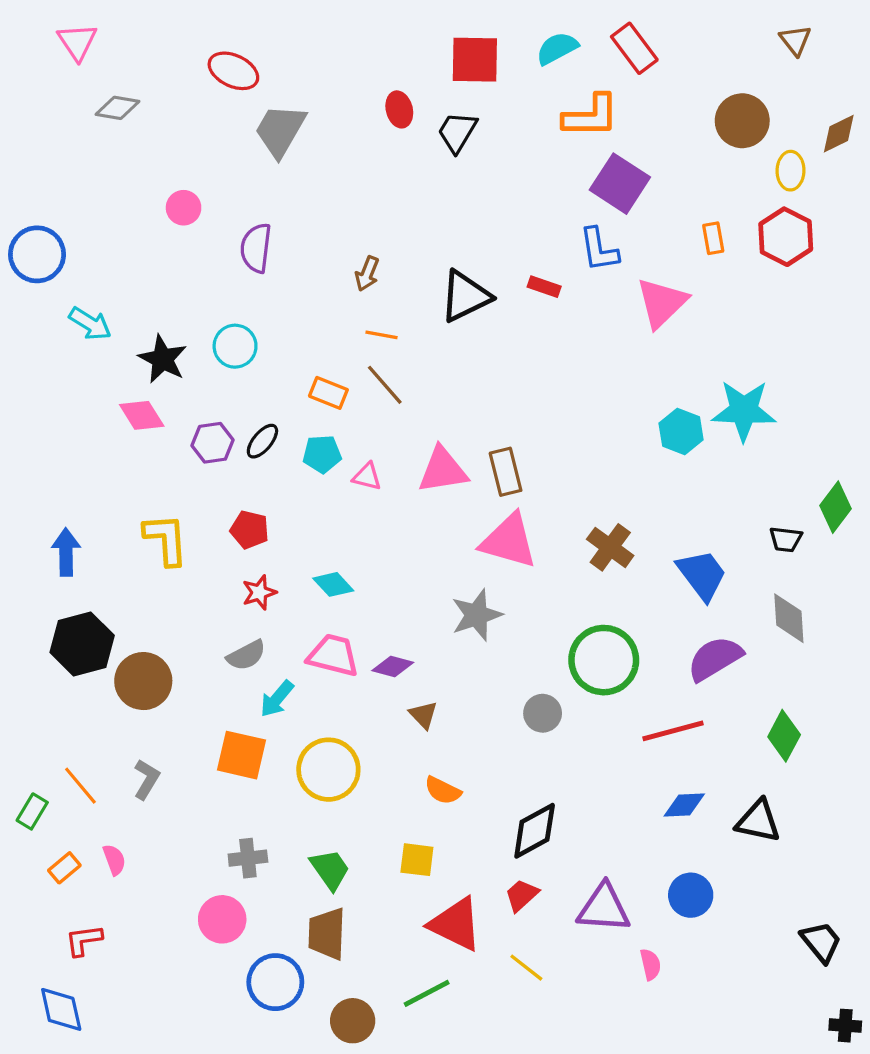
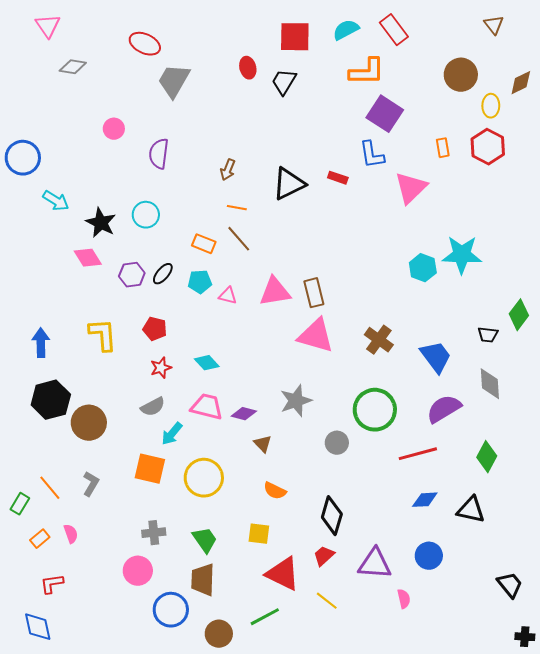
gray star: (477, 615) -> (296, 401), moved
black diamond: (535, 831) -> (332, 516), turned -45

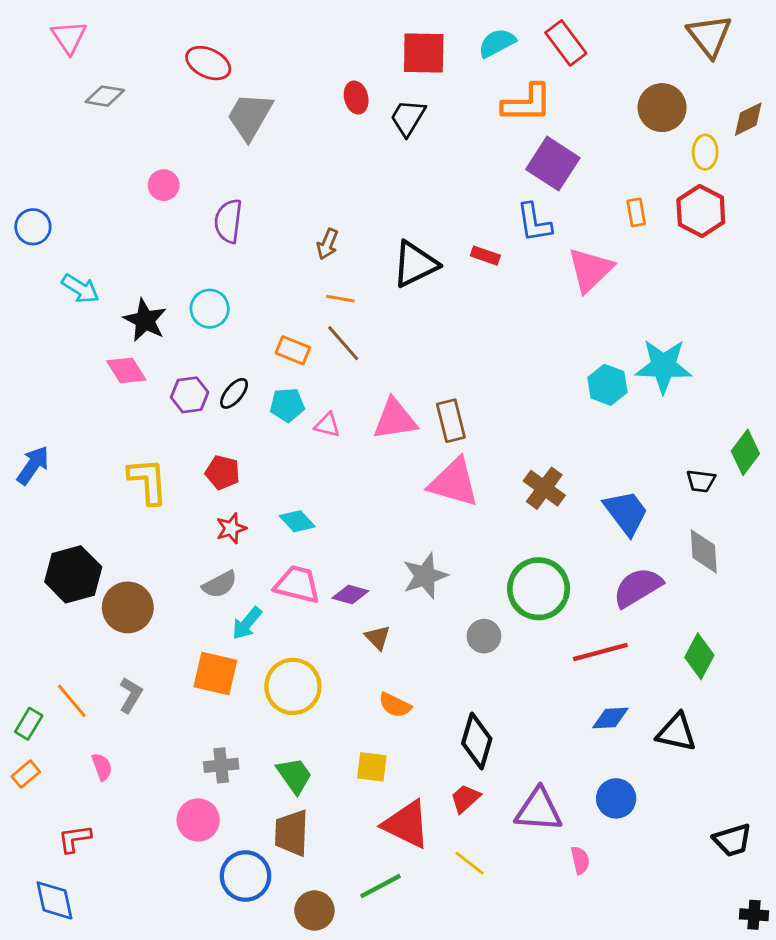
brown triangle: (494, 25) -> (709, 36), size x1.6
blue circle: (23, 158) -> (33, 227), size x0.7
blue arrow: (41, 343) -> (33, 465), moved, turned 36
orange rectangle: (40, 539) -> (26, 774), moved
black trapezoid: (510, 585) -> (732, 840), turned 112

